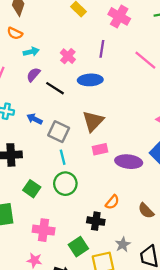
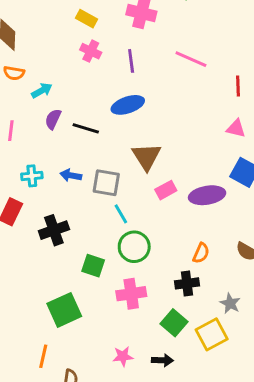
pink cross: (68, 56) -> (91, 51), moved
pink cross: (44, 230) -> (131, 294), moved

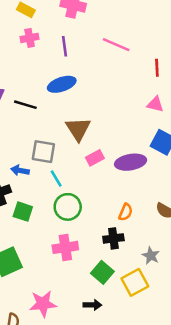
pink cross: (91, 51) -> (30, 38), turned -36
blue arrow: (71, 175) -> (20, 170), moved
green square: (93, 266) -> (23, 212), moved
pink star: (123, 356) -> (43, 304), moved, size x1.5

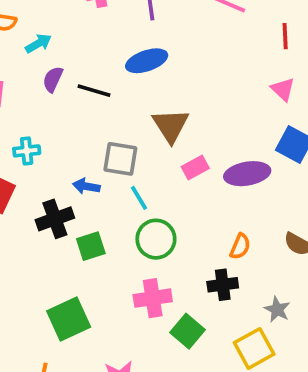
pink triangle: (155, 104) -> (283, 89), turned 30
green square: (23, 212) -> (91, 246), turned -36
green square: (102, 272) -> (187, 331), moved

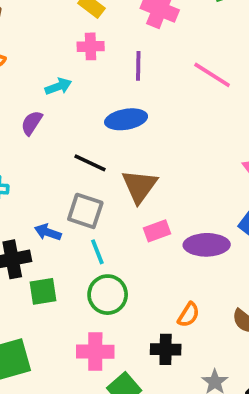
cyan arrow: (38, 43) -> (58, 86), moved
black line: (94, 91) -> (90, 163), moved

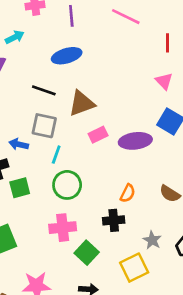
brown triangle: (139, 186) -> (82, 103), turned 40
cyan line: (97, 252) -> (56, 155), turned 48

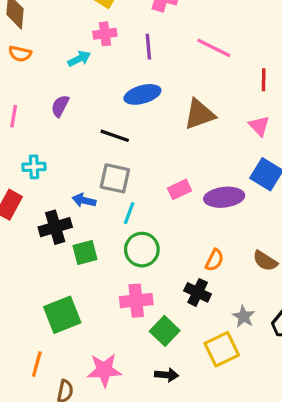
cyan arrow: (15, 37) -> (79, 59), moved
brown triangle: (82, 103) -> (200, 114), moved
black cross: (114, 220) -> (198, 292), turned 30

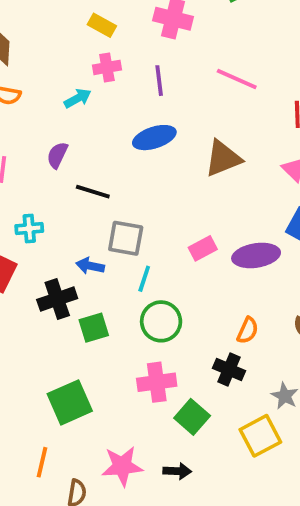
black line: (115, 136) -> (93, 192), moved
black arrow: (167, 375) -> (177, 471), moved

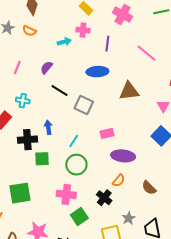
gray square: (126, 238) -> (84, 105), moved
purple ellipse: (256, 255) -> (123, 156), moved
blue arrow: (90, 266) -> (48, 127), turned 56

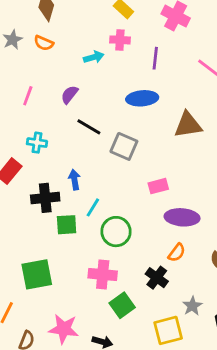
cyan line: (74, 141) -> (93, 207), moved

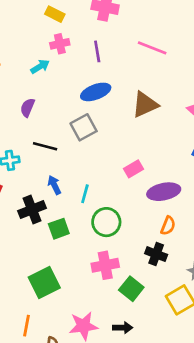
black line: (89, 127) -> (45, 146), moved
gray square: (124, 146) -> (84, 127), moved, turned -36
cyan line: (93, 207) -> (85, 194), moved

